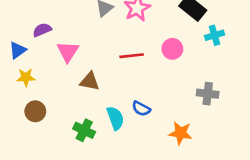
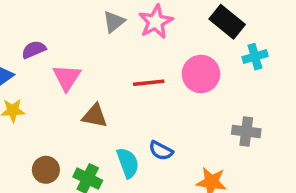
pink circle: (172, 49) -> (201, 74), size x1.4
brown circle: (35, 111) -> (46, 170), moved

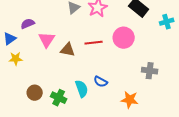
cyan cross: (255, 57) -> (167, 22), moved
brown triangle: (95, 116) -> (68, 50), moved

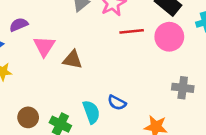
pink circle: (124, 38) -> (169, 37), moved
red line: (94, 43) -> (132, 31), moved

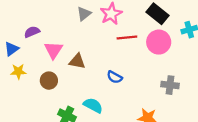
blue semicircle: (117, 103) -> (115, 77), moved
cyan semicircle: (91, 112) -> (93, 105), turned -42
brown circle: (28, 117) -> (49, 81), moved

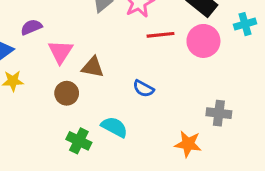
brown circle: (49, 81) -> (67, 93), moved
gray cross: (170, 85) -> (219, 113), moved

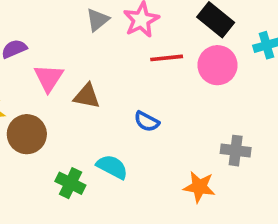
brown circle: (67, 93) -> (27, 134), moved, size x1.4

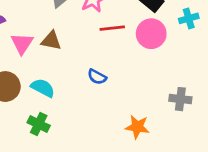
brown triangle: (87, 96) -> (51, 41), moved
gray cross: (236, 151) -> (180, 99), moved
cyan semicircle: (112, 167) -> (43, 88), moved

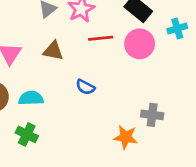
brown triangle: (51, 41) -> (53, 51), moved
cyan semicircle: (43, 88) -> (31, 98), turned -30
gray cross: (180, 99) -> (152, 115), moved

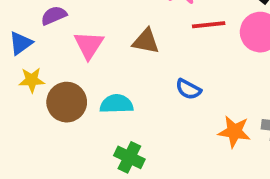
green cross: (27, 134) -> (129, 157), moved
orange star: (126, 137) -> (234, 132), moved

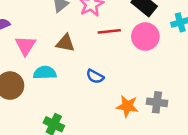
cyan semicircle: (116, 104) -> (45, 73), moved

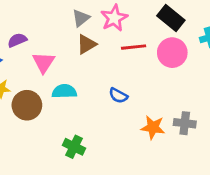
brown triangle: (65, 43) -> (86, 44), moved, turned -42

